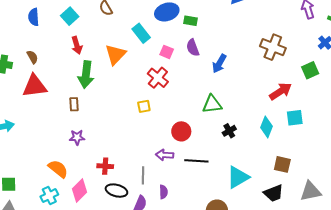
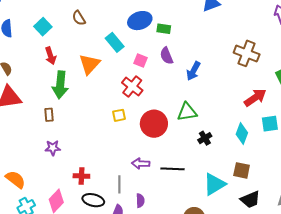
red circle: (181, 131) -> (154, 124), moved, size x1.4
brown square: (282, 164) -> (242, 170), moved
orange semicircle: (58, 169) -> (15, 179), moved

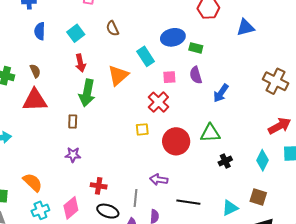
pink square: (140, 61) -> (169, 77), turned -32
black line: (173, 169) -> (188, 202), moved
cyan triangle: (214, 184) -> (230, 208), size x0.7

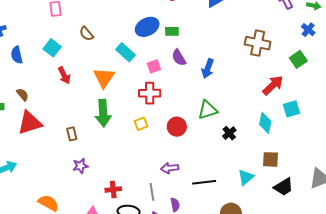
green arrow: (87, 93) -> (103, 113), moved
red cross: (158, 102) -> (150, 93), turned -30
red circle: (176, 141) -> (177, 127), size x0.7

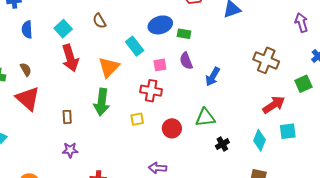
red arrow: (64, 75) -> (70, 58), size x1.5
red triangle: (30, 123) -> (28, 99), turned 48

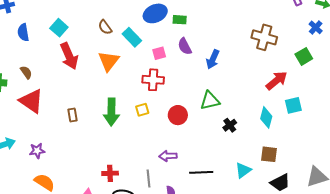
brown semicircle: (99, 21) -> (105, 27), moved
green arrow: (102, 102) -> (111, 112), moved
purple star: (70, 150) -> (37, 151), moved

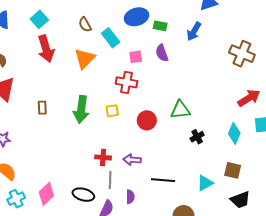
blue arrow: (213, 59) -> (194, 31), moved
red cross: (110, 173) -> (103, 157), moved

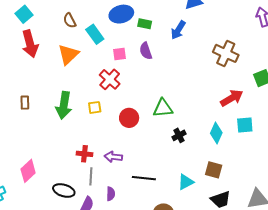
red cross: (127, 82) -> (110, 79), turned 30
pink diamond: (46, 194) -> (28, 171), moved

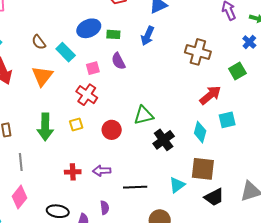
black cross: (179, 135) -> (164, 140), size x1.5
brown square: (214, 170) -> (203, 169), size x1.4
gray line: (91, 176) -> (21, 162), moved

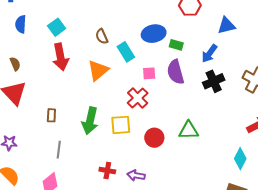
purple semicircle: (118, 61) -> (176, 72), size x1.4
yellow square: (76, 125) -> (121, 125), size x1.5
black cross: (164, 140) -> (214, 81), moved

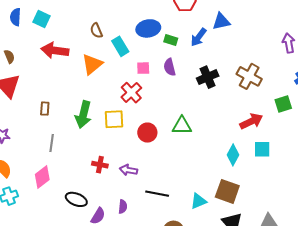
cyan square: (57, 27) -> (41, 19), moved, turned -30
blue arrow: (209, 53) -> (199, 37), moved
red arrow: (61, 57) -> (55, 50), turned 108
purple semicircle: (176, 72) -> (170, 67), size x0.7

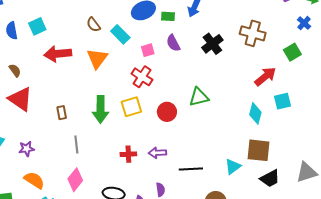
cyan square: (41, 19) -> (37, 26), turned -36

